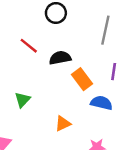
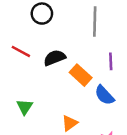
blue semicircle: (101, 103) -> (104, 95), turned -135

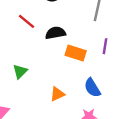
orange rectangle: (81, 75) -> (76, 53), turned -36
blue semicircle: (104, 95) -> (92, 88), moved

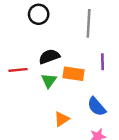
red line: (26, 21) -> (18, 70), moved, turned -36
green triangle: (20, 71) -> (49, 81), moved

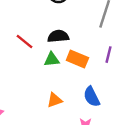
red line: (18, 70) -> (25, 41), turned 30
green triangle: (49, 81) -> (52, 59), turned 35

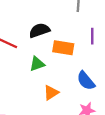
green triangle: (52, 59) -> (37, 64), moved

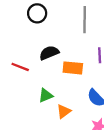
green triangle: (37, 64) -> (46, 95), moved

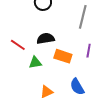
green triangle: (46, 95) -> (35, 63), moved

